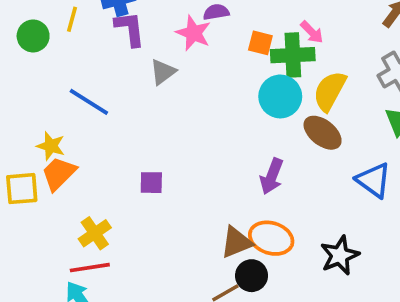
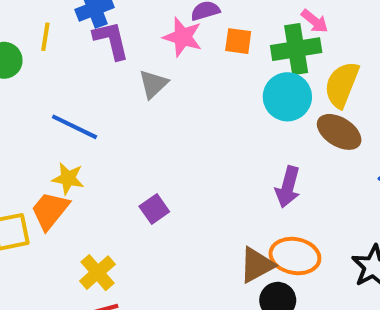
orange square: (260, 43) -> (238, 41), moved
yellow star: (51, 146) -> (68, 178), moved
purple square: (151, 183) -> (154, 209), turned -30

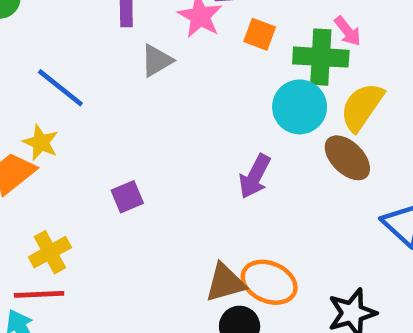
purple arrow: (288, 187) -> (255, 176), moved

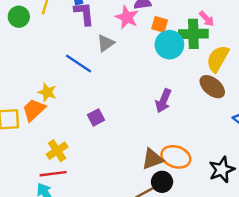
blue line: (60, 88) -> (79, 63), moved
cyan circle: (300, 107) -> (169, 45), moved

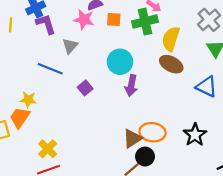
cyan circle: (169, 45) -> (120, 62), moved
purple square: (96, 117) -> (85, 88), moved

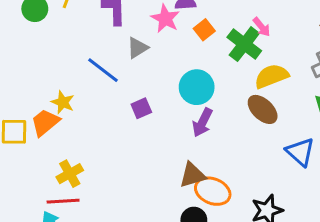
orange square: (114, 20) -> (204, 30), turned 32
green cross: (145, 22) -> (244, 44), turned 35
yellow semicircle: (171, 39) -> (271, 76), turned 35
brown triangle: (132, 138) -> (192, 175), moved

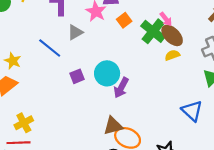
yellow semicircle: (271, 76) -> (172, 55), size x0.6
cyan circle: (197, 87) -> (107, 73), moved
yellow star: (63, 102) -> (13, 61), moved
brown ellipse: (263, 109) -> (172, 35), moved

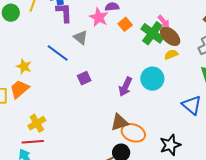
gray triangle: (75, 32) -> (80, 37), turned -49
cyan circle: (107, 73) -> (152, 79), moved

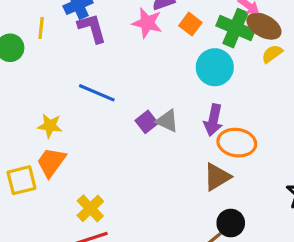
gray triangle: (80, 37) -> (167, 121), moved
cyan circle: (152, 79) -> (215, 67), moved
orange ellipse: (133, 133) -> (237, 143), moved

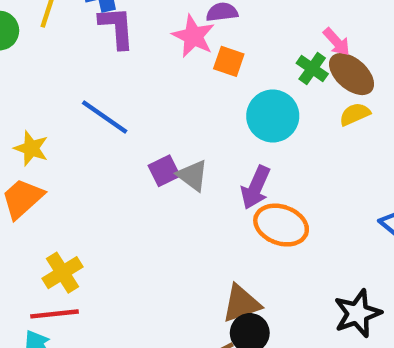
orange square: (190, 24) -> (229, 61), moved, turned -30
green cross: (235, 28) -> (312, 68), size x0.6
brown triangle: (217, 177) -> (241, 303), moved

